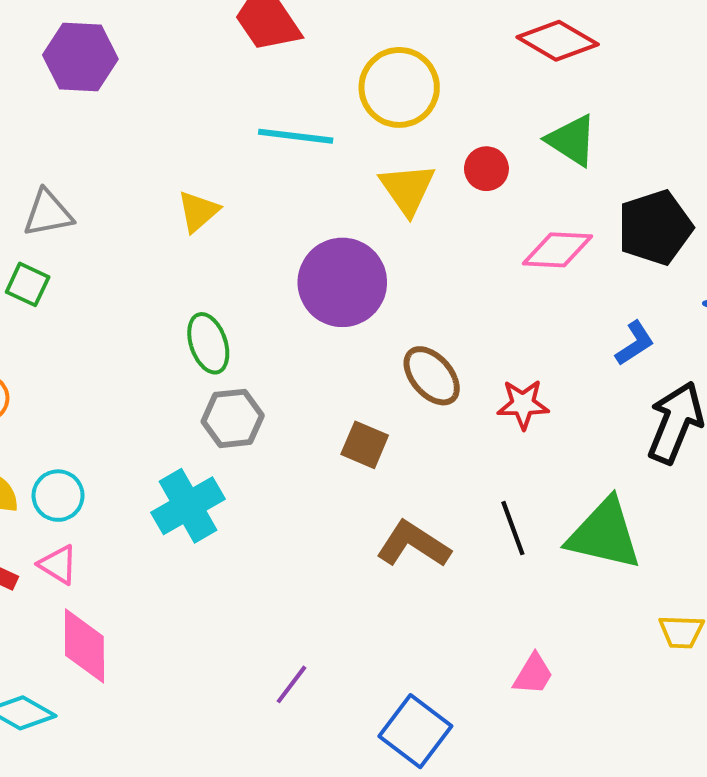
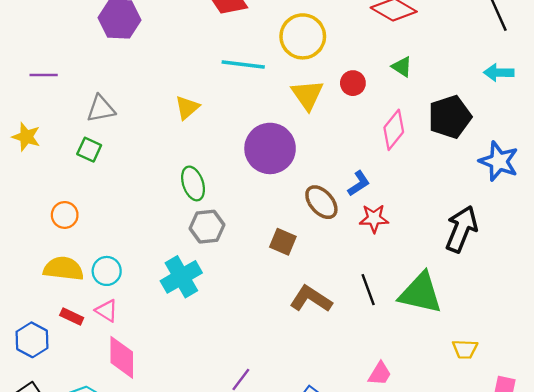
green triangle: (572, 140) -> (402, 67), size x0.7
pink diamond: (558, 250) -> (394, 130), turned -54
blue L-shape: (635, 343) -> (359, 183), moved

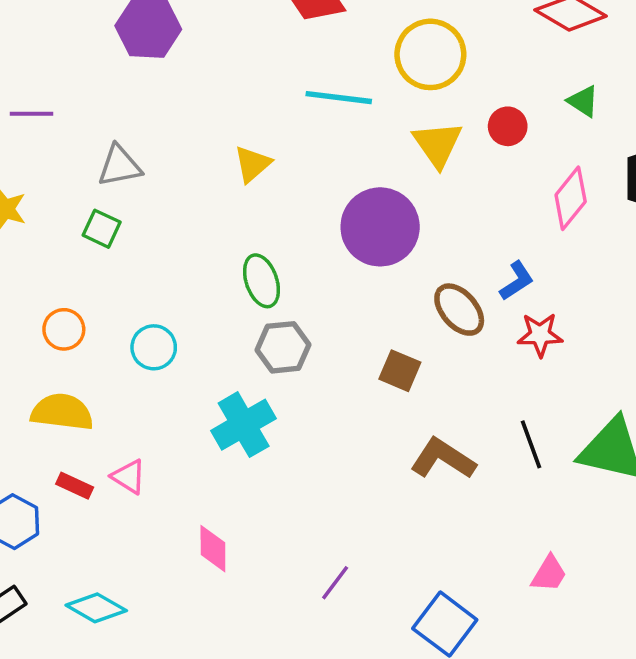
cyan circle: (107, 271) -> (154, 347), moved
pink diamond: (122, 357) -> (213, 549), moved, size x0.7

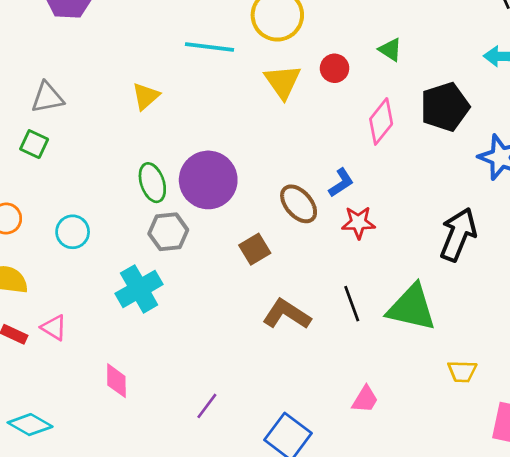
purple circle: (380, 227) -> (208, 180), moved
brown square: (400, 371) -> (255, 249), turned 36

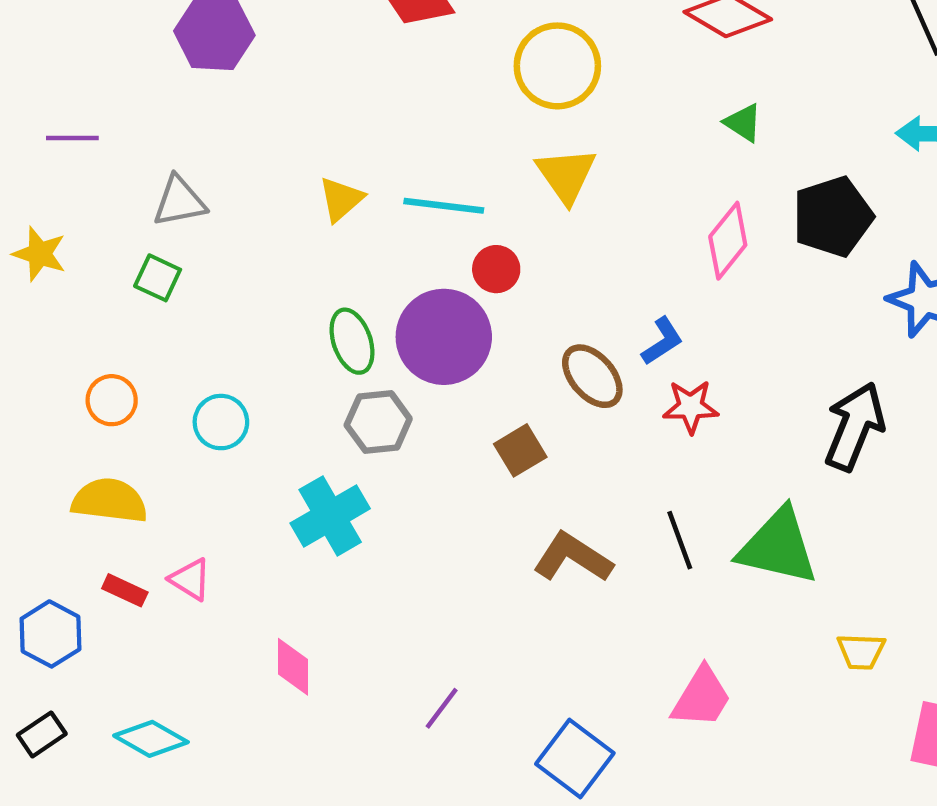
cyan line: (210, 47) -> (444, 206), moved
red circle: (335, 68) -> (496, 269), moved
pink trapezoid: (365, 399) -> (702, 697), size x1.4

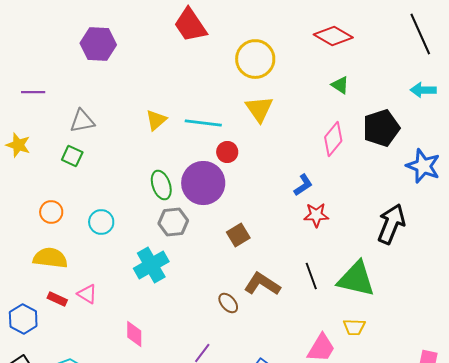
brown ellipse: (592, 376) -> (228, 303), moved, size x0.7
yellow trapezoid: (861, 651) -> (354, 327), moved

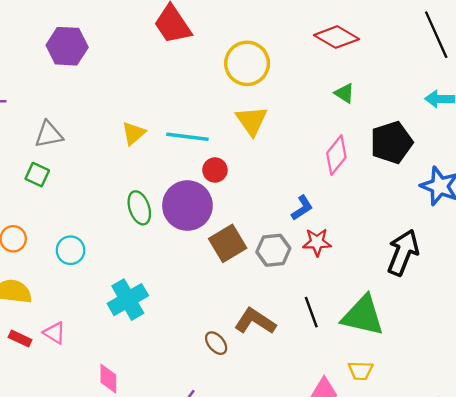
gray hexagon: (173, 222) -> (273, 250), moved
brown square: (238, 235) -> (228, 243), moved, size x1.4

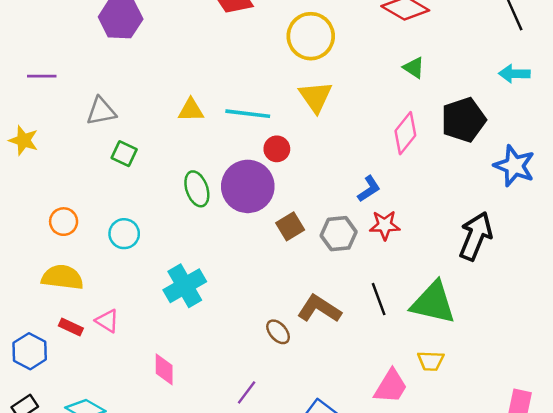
yellow triangle: (134, 133) -> (191, 110), turned 40
green square: (37, 175) -> (124, 154), moved
brown square: (228, 243) -> (290, 226), size x0.7

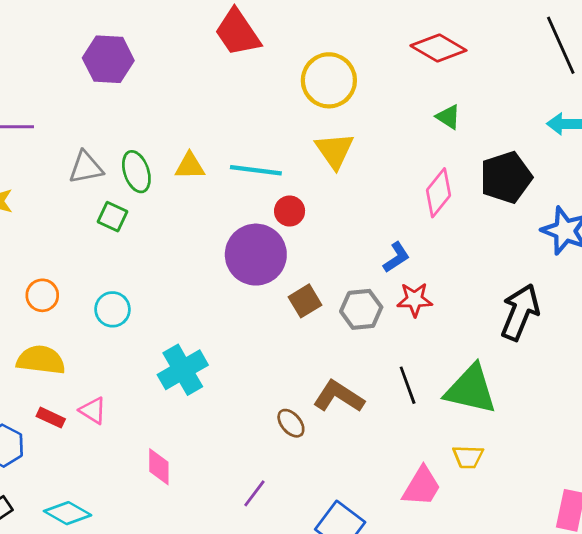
green ellipse: (197, 189) -> (136, 172), moved

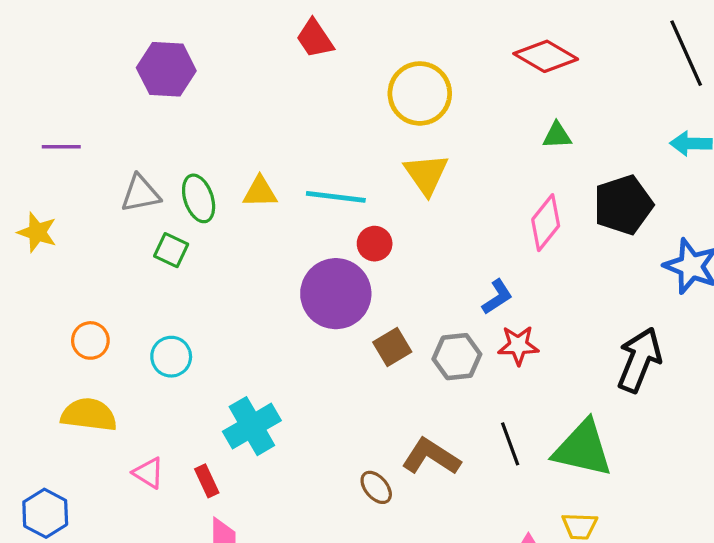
red trapezoid: (238, 33) -> (315, 39), size x0.7
green triangle: (448, 117) -> (557, 135), turned -36
red rectangle: (51, 418) -> (207, 481), moved, turned 40

